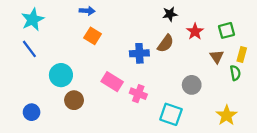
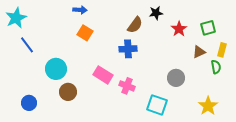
cyan star: (33, 20) -> (16, 18), moved
brown semicircle: (166, 44) -> (135, 25), moved
brown triangle: (217, 57) -> (199, 52), turned 40

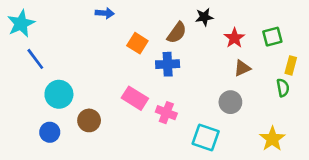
orange square: (85, 33) -> (137, 43), moved
brown triangle: (199, 52) -> (242, 68), moved
cyan circle: (56, 69) -> (59, 94), moved
blue circle: (29, 103) -> (50, 132), moved

